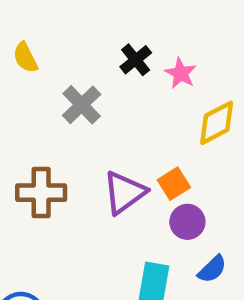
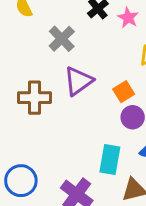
purple triangle: (124, 193) -> (78, 81), moved

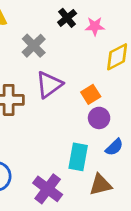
pink star: (128, 18) -> (95, 26), turned -30

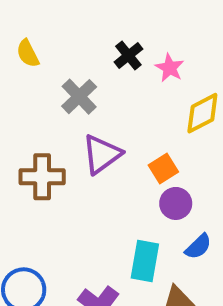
pink star: (95, 26) -> (170, 68), turned 30

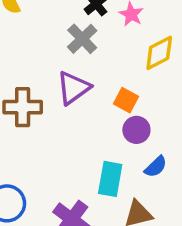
gray cross: (79, 97) -> (82, 39), moved
orange square: (163, 169) -> (126, 100), turned -30

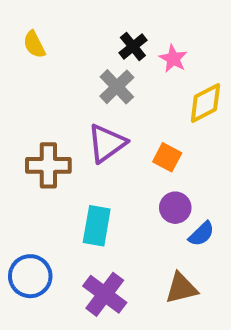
purple circle: (136, 130) -> (175, 208), moved
cyan rectangle: (110, 179) -> (97, 226), moved

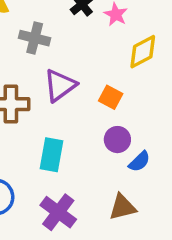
gray cross: (117, 87) -> (35, 38), moved, turned -32

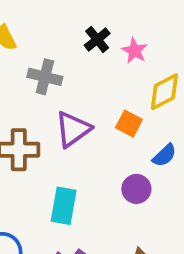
orange square: (111, 97) -> (129, 124), moved
blue semicircle: (139, 161) -> (164, 155), moved

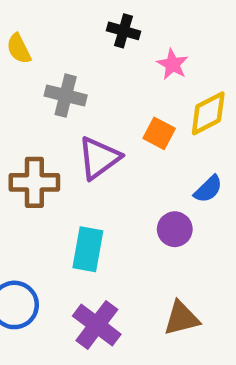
black cross: (97, 39) -> (124, 31), moved, turned -35
orange square: (129, 124) -> (159, 133), moved

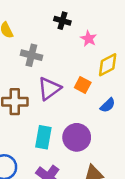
orange square: (159, 133) -> (83, 85), moved
purple circle: (175, 229) -> (77, 137), moved, size x1.5

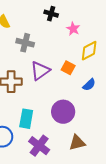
cyan rectangle: (43, 137) -> (26, 119), moved

